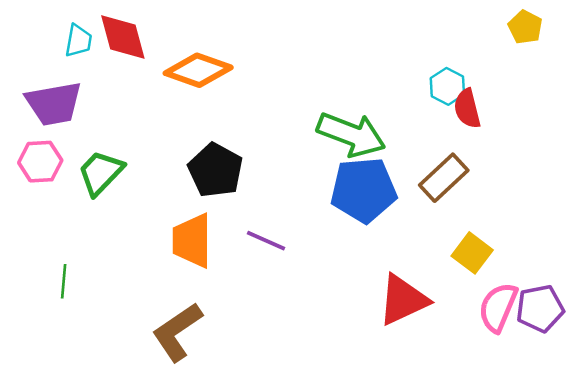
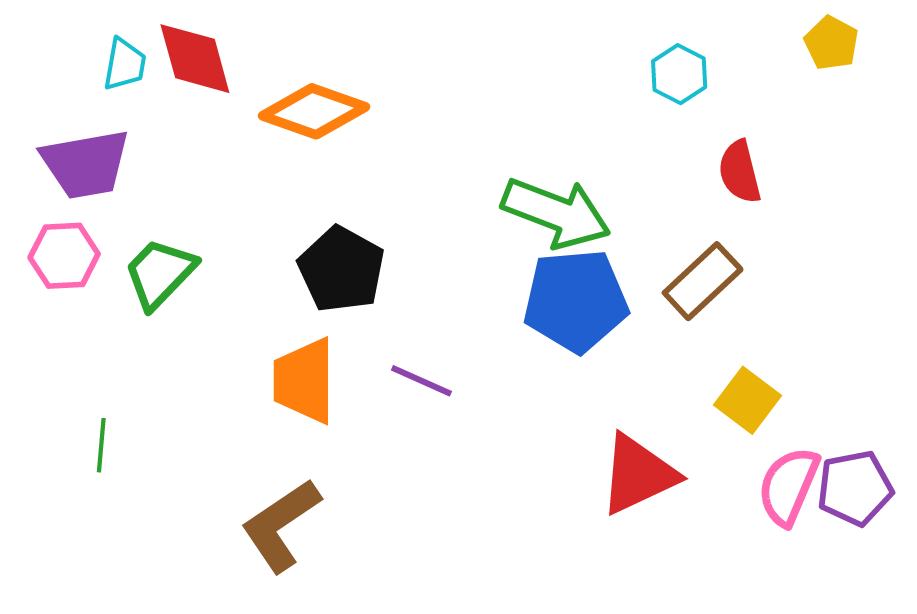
cyan hexagon: (447, 86) -> (679, 74), moved

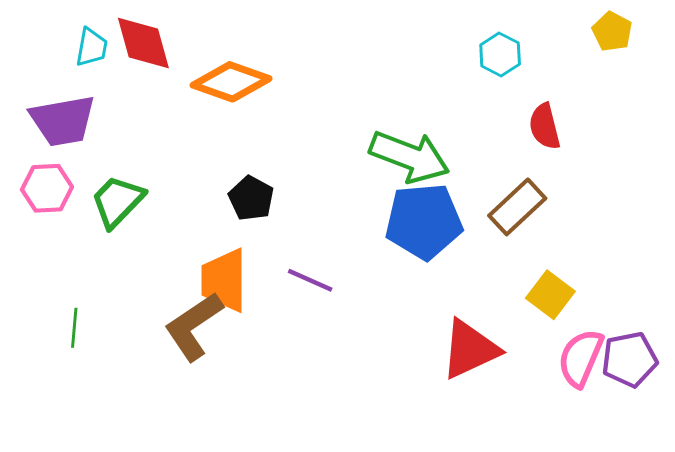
black pentagon: (341, 269) -> (251, 198), size x0.7
brown L-shape: (281, 525) -> (194, 326), moved

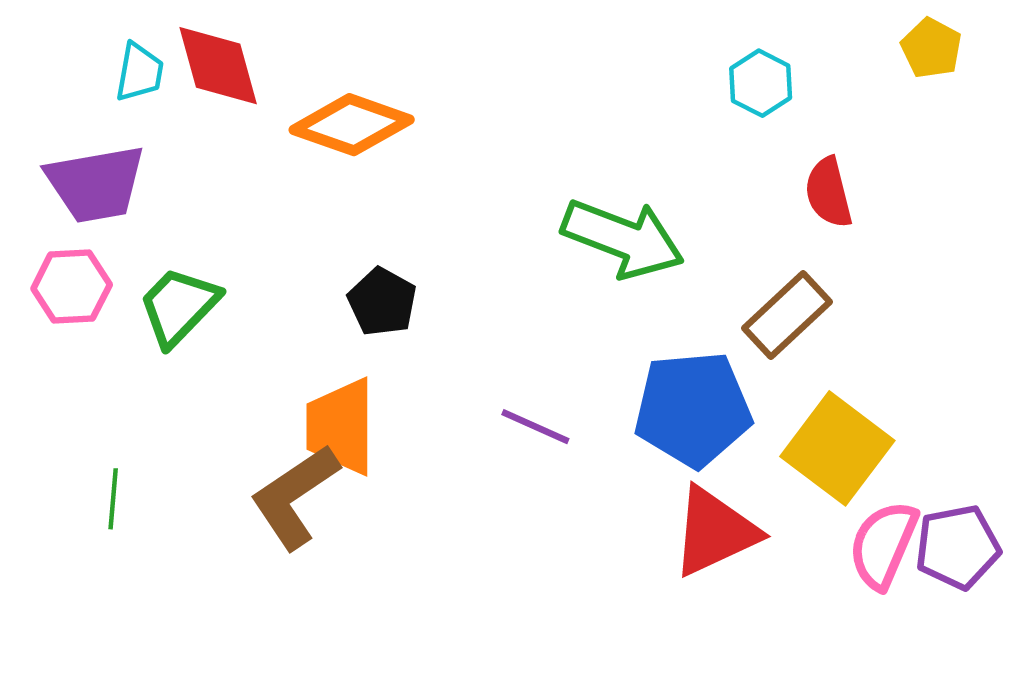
blue pentagon: (424, 221) -> (693, 409), moved
purple line: (310, 280) -> (535, 427), moved
yellow square: (550, 295) -> (837, 448), size x1.5

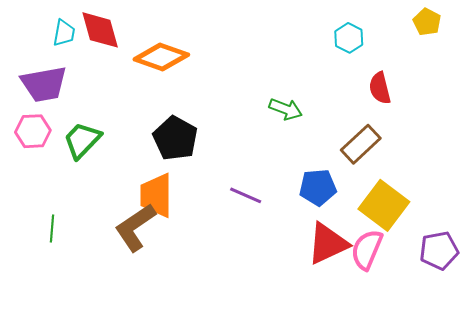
green arrow: (623, 238) -> (286, 109), size x0.6
black pentagon: (382, 302) -> (175, 138), size x1.4
blue pentagon: (693, 409) -> (318, 187), size x0.7
pink semicircle: (883, 545) -> (367, 250), moved

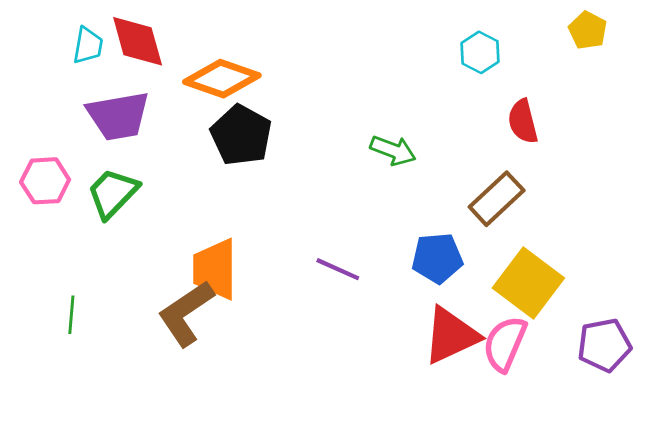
purple trapezoid: (44, 84) -> (118, 116), moved
black pentagon: (175, 138) -> (241, 135), moved

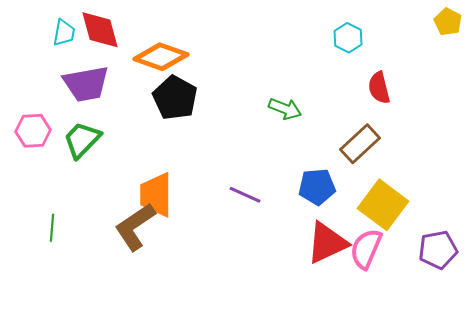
yellow pentagon: (588, 30) -> (448, 22), moved

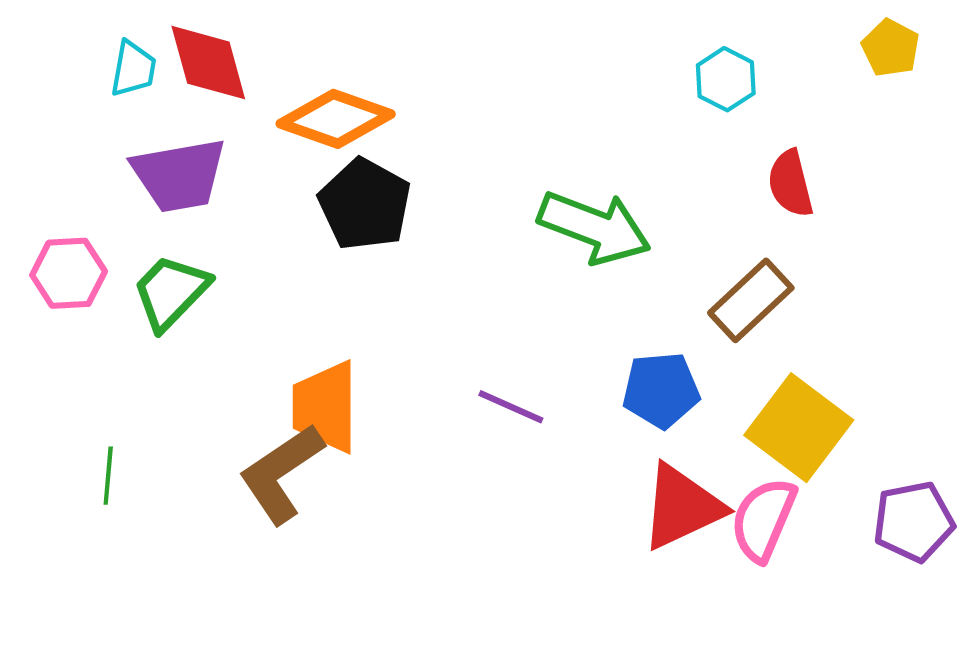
yellow pentagon: (448, 22) -> (891, 48), moved
green arrow: (285, 109) -> (594, 227), size x1.6

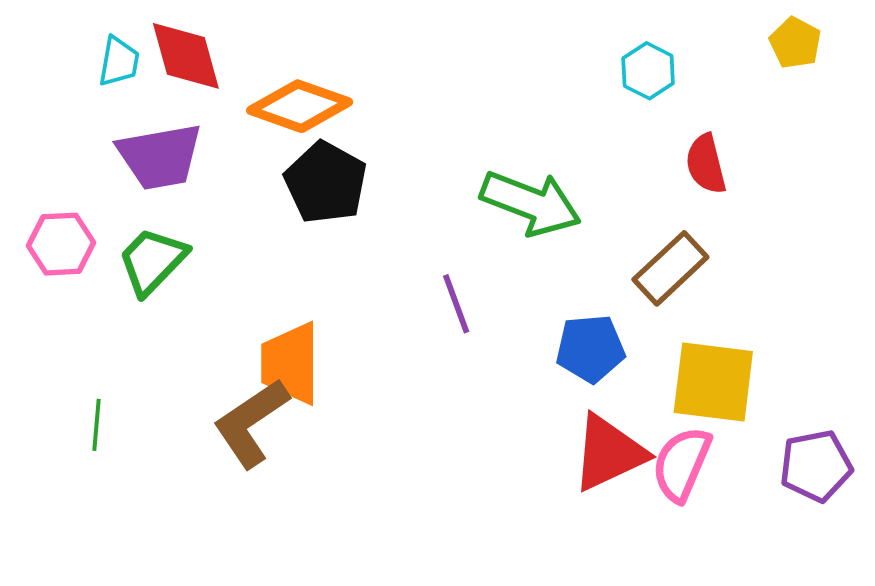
purple line: (511, 407) -> (456, 304), moved, turned 46
yellow square: (799, 428) -> (713, 382), turned -30

